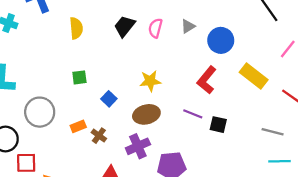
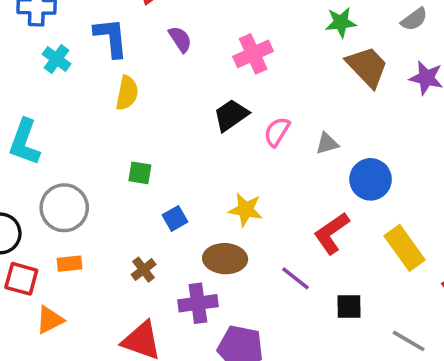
yellow semicircle: (76, 28) -> (127, 93), moved
black square: (218, 125) -> (349, 307), moved, turned -30
orange rectangle: (78, 126) -> (70, 264), moved

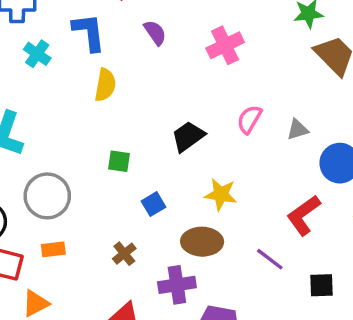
black trapezoid: (231, 115) -> (188, 136), moved

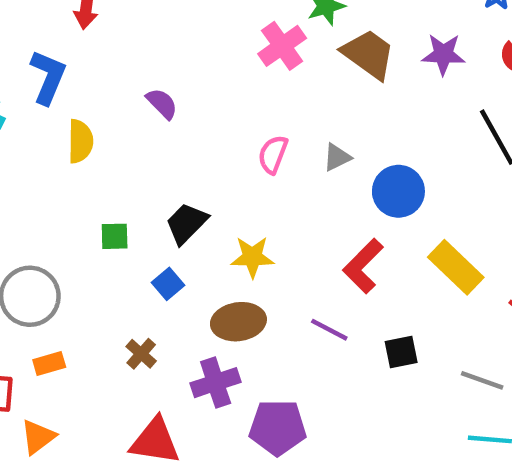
blue L-shape: (89, 32) -> (48, 77), turned 39
purple semicircle: (155, 33) -> (162, 104), moved
pink cross: (225, 45) -> (282, 46), moved
black trapezoid: (188, 136) -> (187, 223), moved

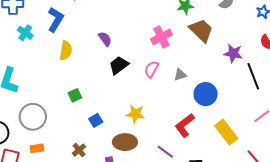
pink cross: (282, 46) -> (161, 37), moved
purple star: (443, 54) -> (233, 53), moved
black trapezoid: (187, 223) -> (119, 65), moved
green square: (115, 236) -> (75, 95), turned -32

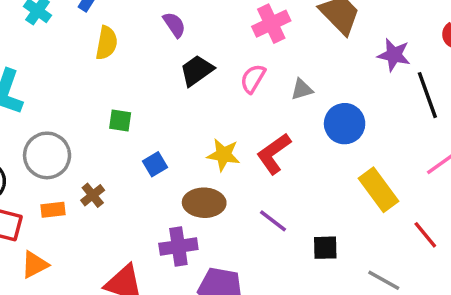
green square: (75, 95) -> (120, 121), turned 32
red L-shape: (185, 125) -> (274, 154), moved
brown cross: (79, 150) -> (93, 195), moved

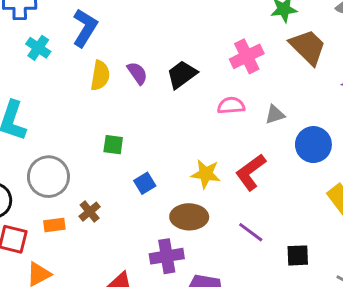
purple semicircle: (174, 25) -> (137, 73), moved
black trapezoid: (197, 70) -> (182, 74), moved
pink semicircle: (253, 79) -> (231, 106), turned 56

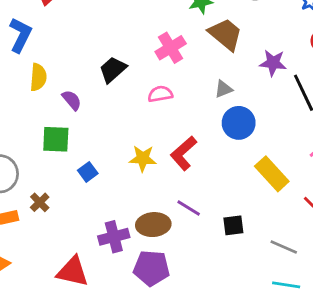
purple semicircle: (137, 73) -> (72, 100), moved
gray triangle: (275, 115) -> (224, 89), moved
green square: (113, 145) -> (56, 139), size x1.5
brown ellipse: (189, 217) -> (153, 225), moved

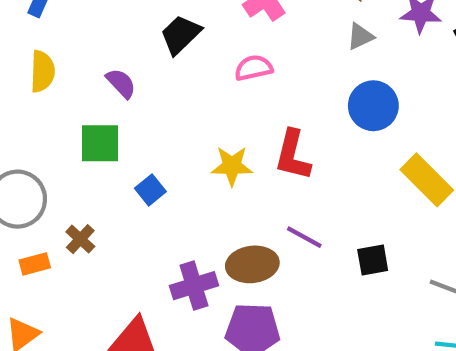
yellow semicircle: (38, 77) -> (42, 71), moved
gray triangle: (224, 89) -> (360, 36), moved
red L-shape: (184, 153) -> (293, 155), turned -32

